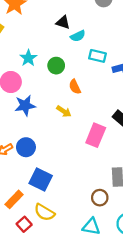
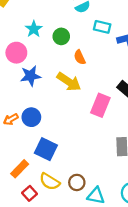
yellow arrow: (64, 111) -> (69, 82), size x1.6
brown circle: (100, 198) -> (77, 182), moved

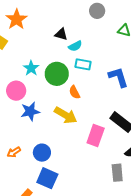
cyan rectangle: (102, 27) -> (83, 64), moved
green circle: (61, 36) -> (57, 74), size x1.5
blue circle: (31, 117) -> (42, 153), moved

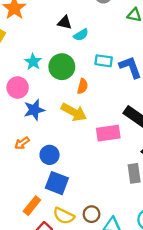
cyan rectangle: (83, 64) -> (104, 61), moved
orange semicircle: (75, 92) -> (83, 86), turned -136
pink rectangle: (96, 136) -> (108, 133), turned 65
orange arrow: (14, 152) -> (22, 143), moved

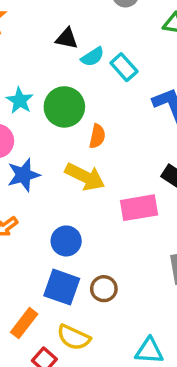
cyan rectangle: (104, 61) -> (124, 67), moved, turned 42
blue circle: (50, 155) -> (66, 241), moved
brown circle: (92, 214) -> (104, 289), moved

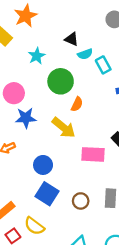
cyan star: (20, 101) -> (37, 56), moved
blue square: (62, 287) -> (47, 194), moved
brown circle: (104, 289) -> (81, 201), moved

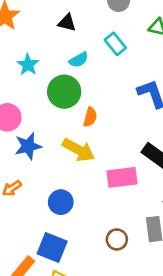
black triangle: (72, 39) -> (67, 23), moved
cyan semicircle: (85, 54) -> (79, 60), moved
cyan rectangle: (103, 65) -> (115, 44), moved
blue square: (47, 194) -> (52, 248), moved

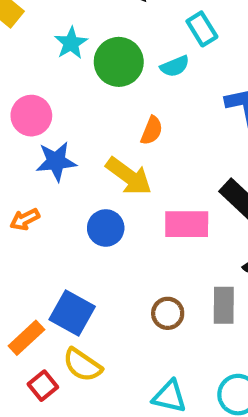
cyan semicircle: (79, 60) -> (175, 66), moved
green circle: (64, 92) -> (119, 62), moved
blue circle: (61, 202) -> (106, 228), moved

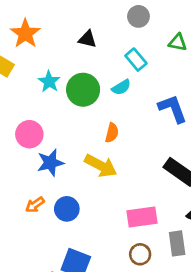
pink rectangle: (187, 224) -> (142, 217), moved
blue circle: (106, 228) -> (67, 209), moved

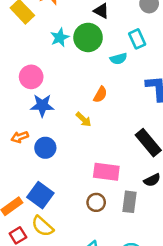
green circle: (83, 90) -> (88, 37), moved
yellow arrow: (101, 166) -> (84, 119), size x0.6

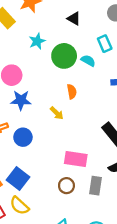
green circle: (88, 37) -> (64, 56), moved
cyan semicircle: (119, 59) -> (88, 61), turned -136
orange semicircle: (100, 95) -> (72, 92), turned -40

